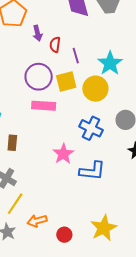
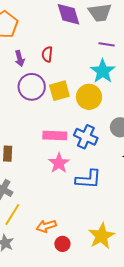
purple arrow: (37, 33) -> (20, 58), moved
purple line: (76, 56) -> (107, 44), moved, turned -63
pink rectangle: (44, 106) -> (55, 135), moved
orange arrow: (37, 221) -> (46, 226), moved

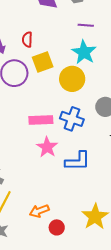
yellow square: (59, 91) -> (43, 62), moved

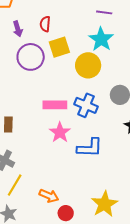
orange arrow: (39, 211) -> (49, 196), turned -138

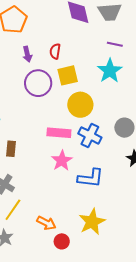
yellow circle: (88, 65) -> (80, 105), moved
yellow star: (104, 204) -> (92, 222), moved

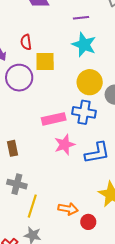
yellow square: (68, 75) -> (45, 62), turned 30
yellow circle: (80, 105) -> (90, 82), moved
pink star: (62, 161) -> (65, 145), turned 30

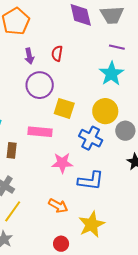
yellow square: (45, 62) -> (64, 108), moved
pink rectangle: (54, 119) -> (40, 132), moved
orange arrow: (68, 209) -> (58, 206), moved

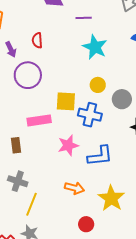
purple line: (117, 47) -> (84, 18), moved
yellow square: (64, 108) -> (66, 101), moved
yellow circle: (105, 111) -> (98, 85), size x0.6

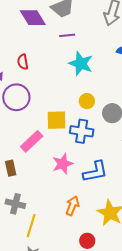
pink rectangle: (39, 120) -> (32, 141), turned -30
orange arrow: (74, 188) -> (72, 206), turned -78

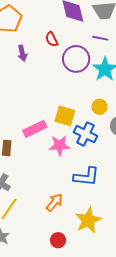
red semicircle: (23, 62) -> (52, 39), moved, turned -35
purple circle: (16, 97) -> (76, 59), moved
pink star: (63, 164) -> (60, 145), moved

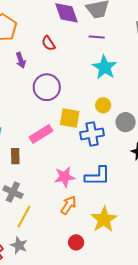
purple circle: (76, 59) -> (47, 87), moved
blue cross: (85, 134) -> (92, 134), turned -30
pink star: (60, 145) -> (64, 177), moved

